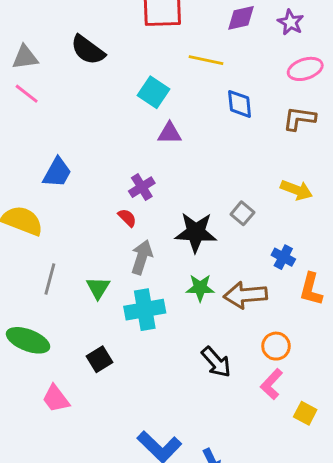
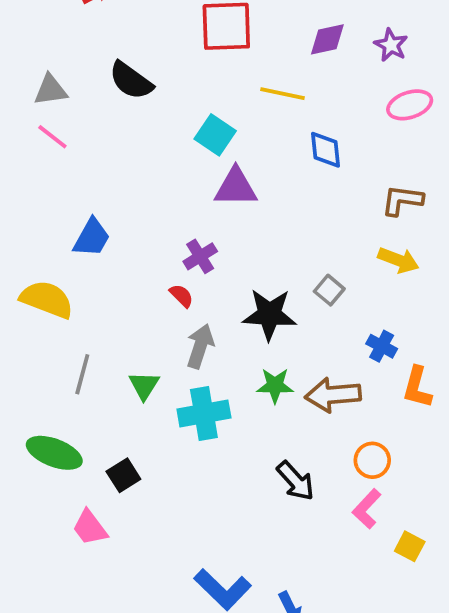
brown L-shape: (299, 119) -> (402, 200), moved
purple triangle: (170, 133) -> (236, 187), size x1.4
black square: (99, 359) -> (123, 475), moved

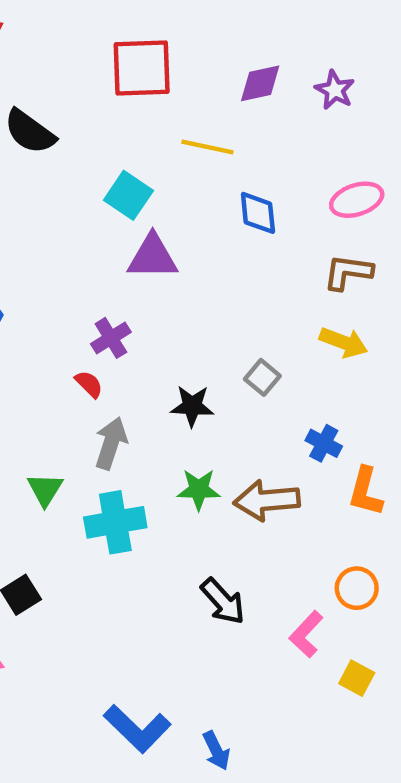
pink ellipse: (410, 105) -> (357, 200), moved
black star: (269, 314) -> (192, 406), size x0.7
orange circle: (372, 460) -> (357, 588), moved

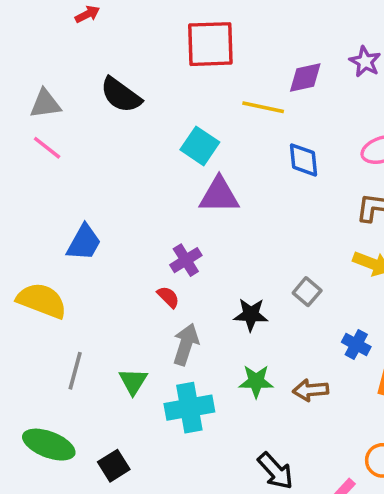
purple diamond: (260, 83) -> (305, 77), moved
brown arrow: (267, 500) -> (311, 390), size x0.7

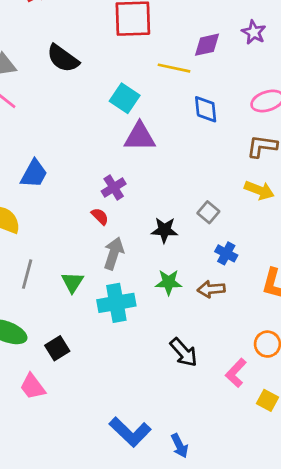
blue cross: (356, 344) -> (226, 253), moved

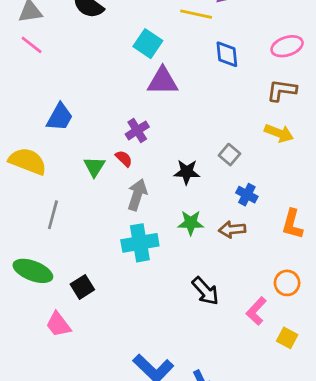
green triangle: (72, 282) -> (94, 167), moved

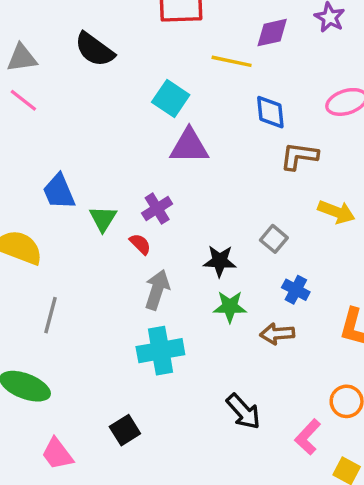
brown L-shape: (282, 90) -> (299, 156), moved
blue trapezoid: (60, 117) -> (59, 192), turned 128
green triangle: (94, 167) -> (103, 219), moved
green star: (191, 223) -> (230, 307), moved
black square: (82, 287) -> (125, 430), moved

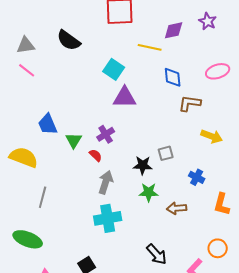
gray square: (274, 239) -> (166, 153), moved, turned 35
blue cross: (296, 290) -> (197, 177), moved

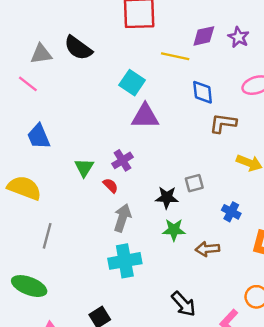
purple star: (208, 21) -> (238, 37), moved
gray triangle: (26, 45) -> (41, 54), moved
blue trapezoid: (48, 124) -> (39, 136), moved

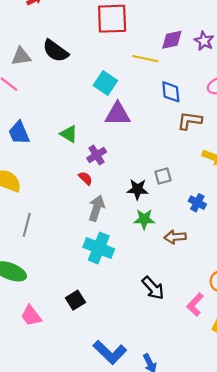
green triangle: (84, 168) -> (69, 134), moved, turned -30
cyan cross: (125, 261) -> (99, 248), turned 32

